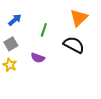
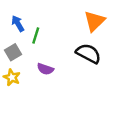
blue arrow: (15, 20) -> (18, 24), turned -80
green line: (44, 30) -> (36, 35), moved

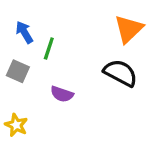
gray square: (13, 52) -> (18, 71), turned -35
yellow star: (12, 77) -> (16, 125), moved

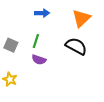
blue arrow: (24, 32) -> (42, 13), moved, turned 120
green line: (49, 48) -> (36, 41), moved

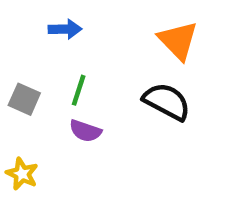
blue arrow: (42, 13) -> (65, 29), moved
orange triangle: (81, 18) -> (178, 40), turned -30

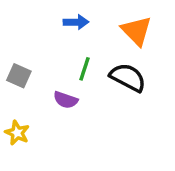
blue arrow: (65, 29) -> (76, 22), moved
green line: (79, 90) -> (85, 69), moved

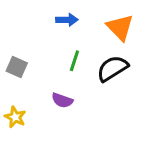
black semicircle: (128, 77) -> (112, 68), turned -60
purple semicircle: (66, 100) -> (62, 100), moved

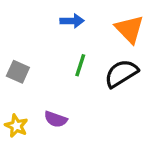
purple semicircle: (62, 100) -> (56, 119), moved

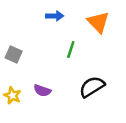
green line: (80, 65) -> (71, 50), moved
black semicircle: (121, 73) -> (92, 87), moved

